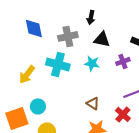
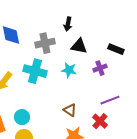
cyan circle: (38, 106) -> (22, 117), moved

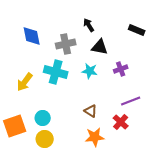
black arrow: (68, 24) -> (89, 25), turned 136
black rectangle: (116, 49) -> (137, 30), moved

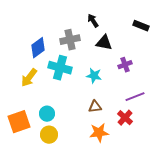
blue diamond: (32, 36) -> (38, 48), moved, turned 65
cyan star: (90, 71) -> (94, 76), moved
brown triangle: (91, 111) -> (95, 107), turned -40

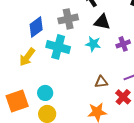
cyan star: (94, 76) -> (93, 44), moved
brown triangle: (95, 107) -> (101, 82), moved

